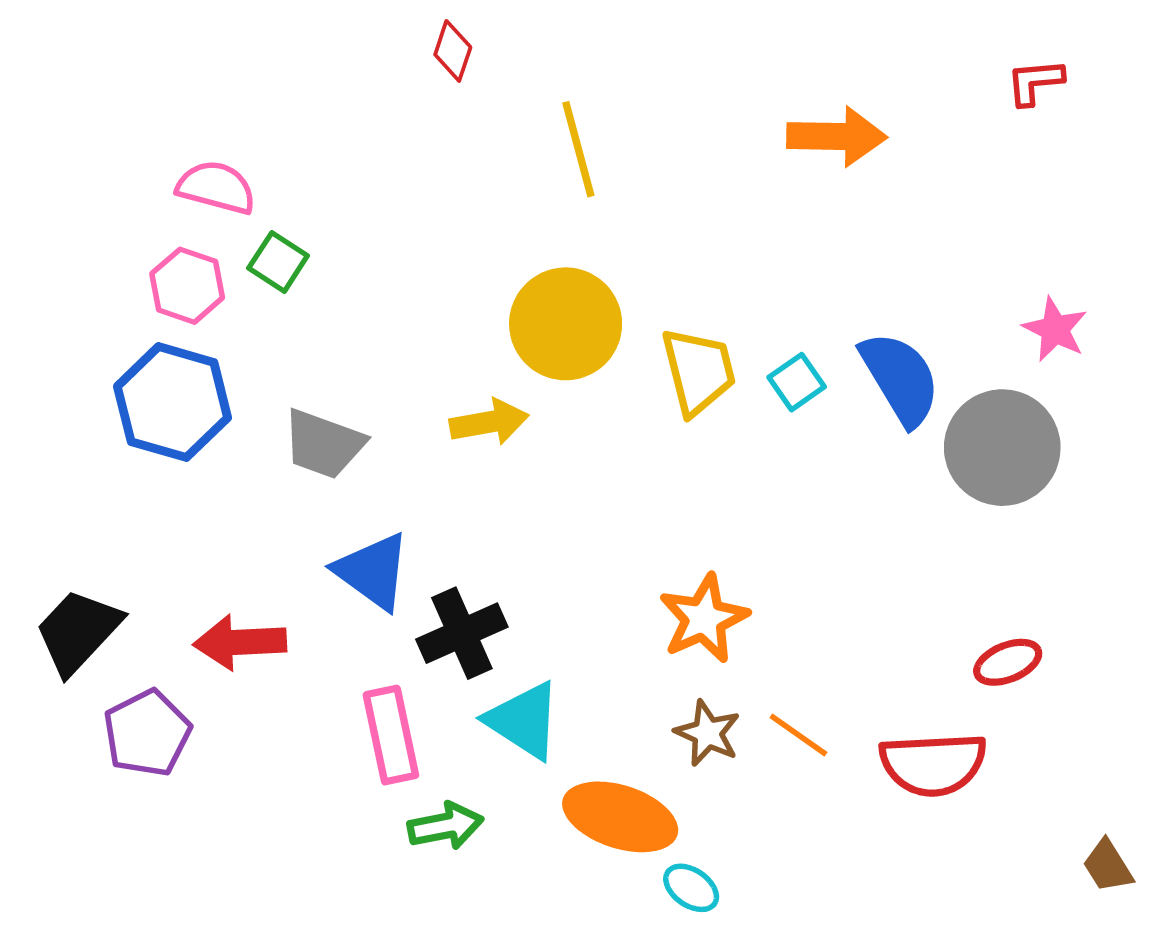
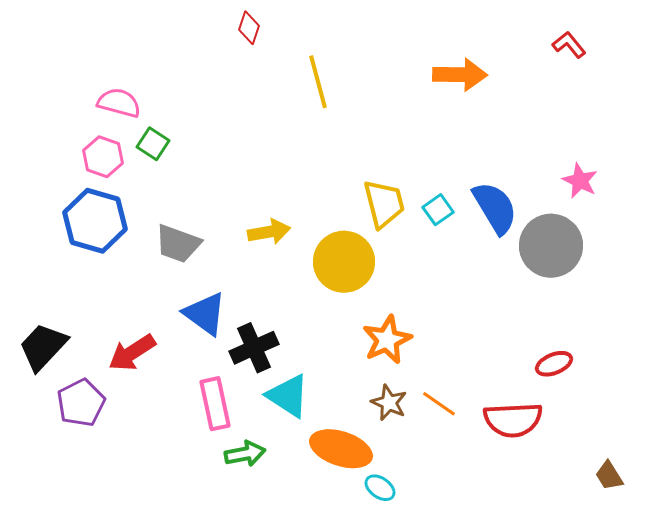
red L-shape: (1035, 82) -> (569, 45), turned 56
yellow circle: (566, 324) -> (344, 262), moved
red arrow: (240, 642) -> (132, 353), turned -30

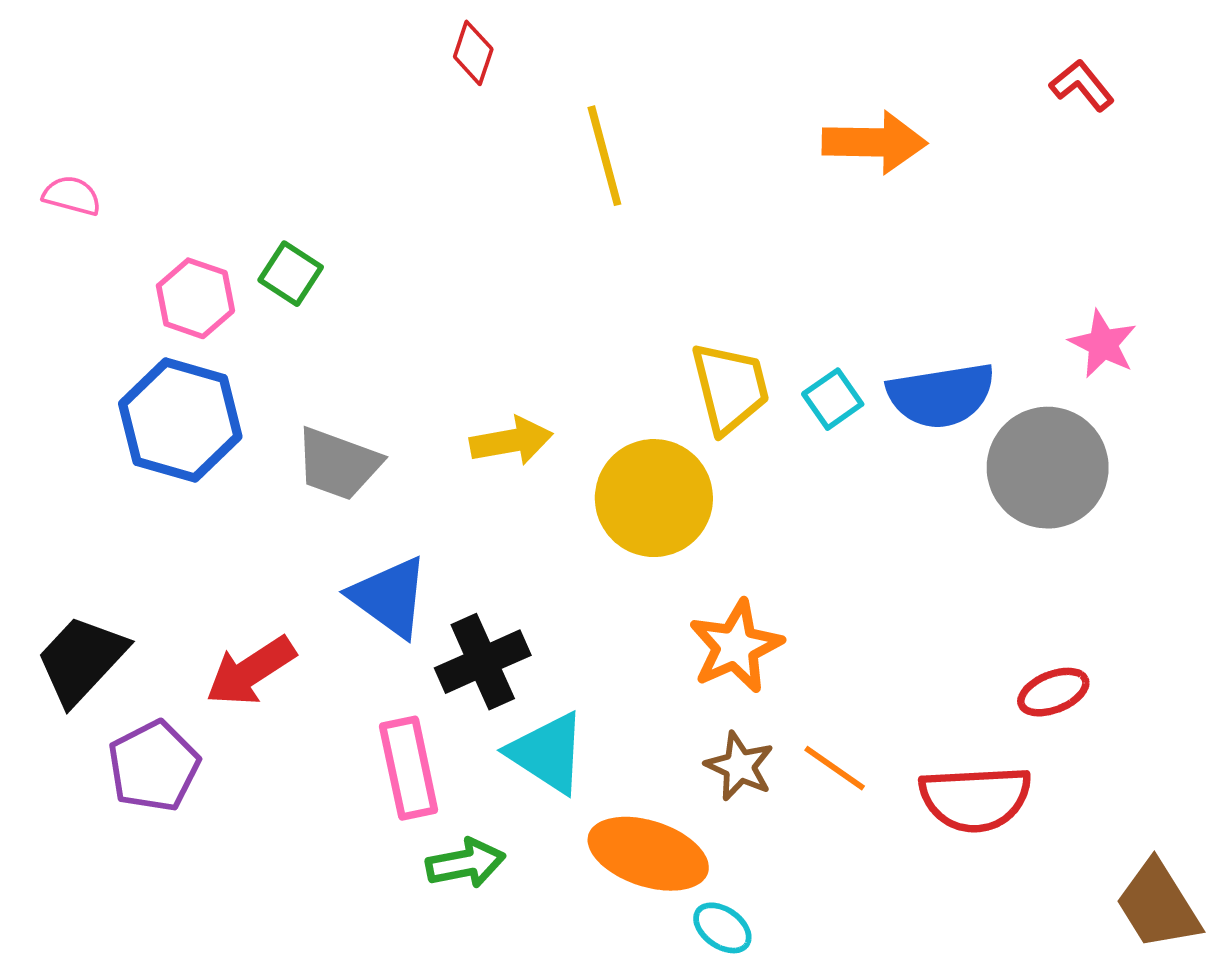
pink semicircle: (119, 103) -> (72, 196), moved, size x0.7
blue semicircle: (495, 208) -> (941, 395), turned 112
brown trapezoid: (609, 476) -> (1158, 905), size x1.6

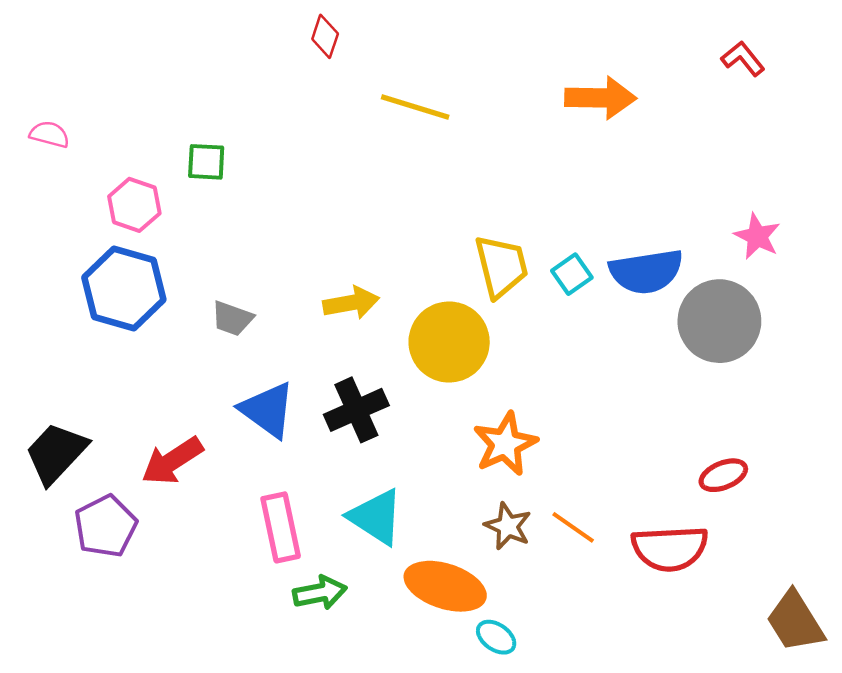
yellow line: (604, 156) -> (415, 107), turned -58
green square: (291, 274) -> (206, 162), moved, turned -30
gray trapezoid: (338, 464) -> (232, 319), size x0.7
black cross: (483, 662) -> (356, 410), moved

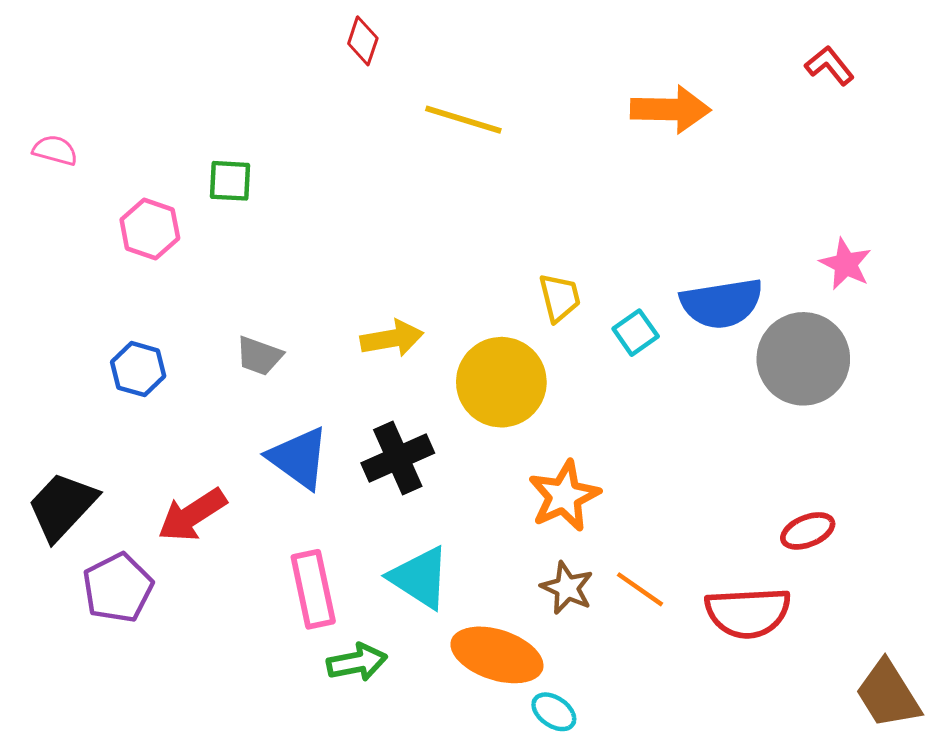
yellow trapezoid: (501, 266) -> (560, 298), size x0.7
cyan square: (572, 274) -> (636, 333), moved
blue hexagon: (124, 288) -> (138, 369), moved, size x0.6

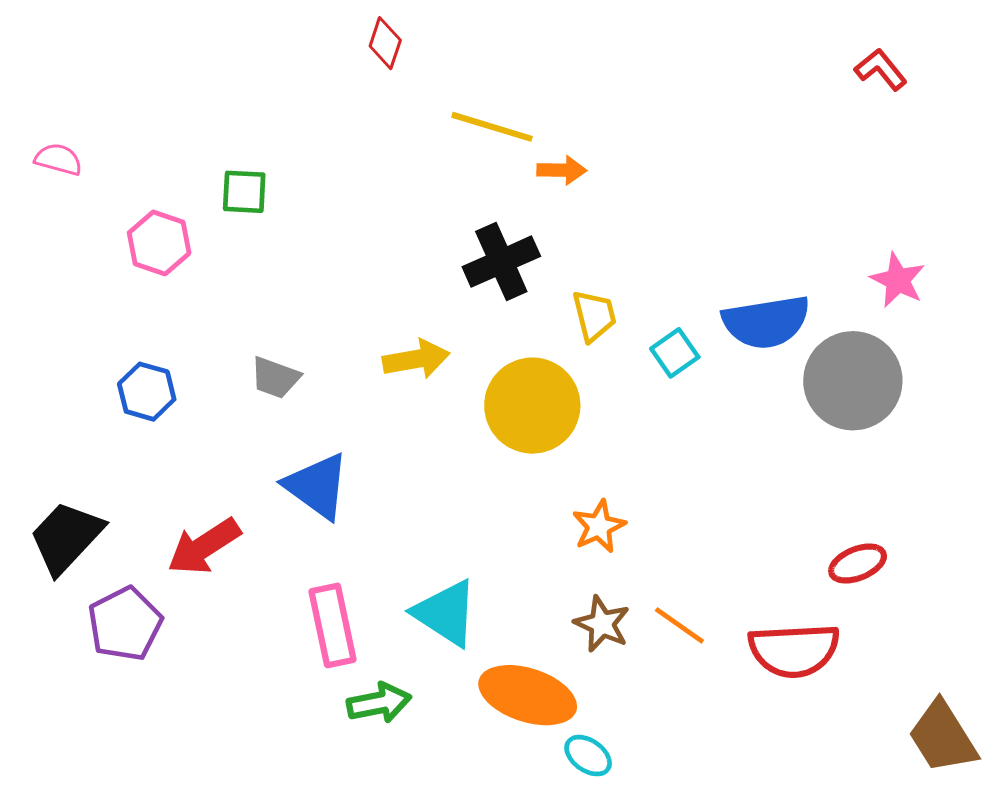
orange arrow: (671, 109) -> (562, 170), moved, size x0.6
black cross: (398, 458) -> (501, 262), moved
orange star: (564, 496) -> (599, 526), size x0.7

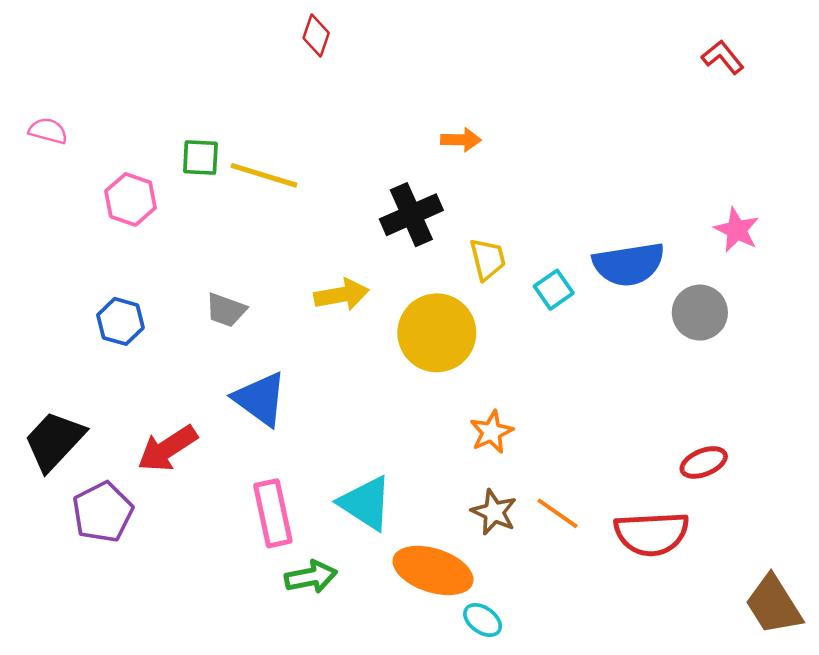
yellow line: (492, 127) -> (264, 175), moved
gray circle: (853, 381) -> (700, 313), size x0.7

